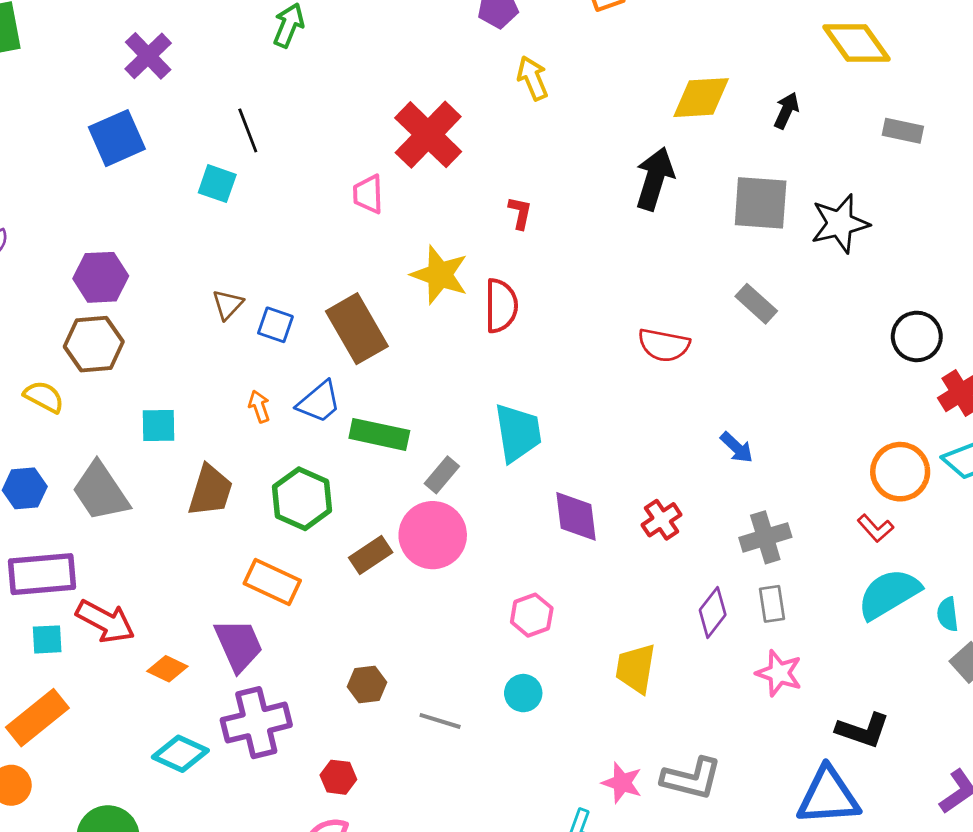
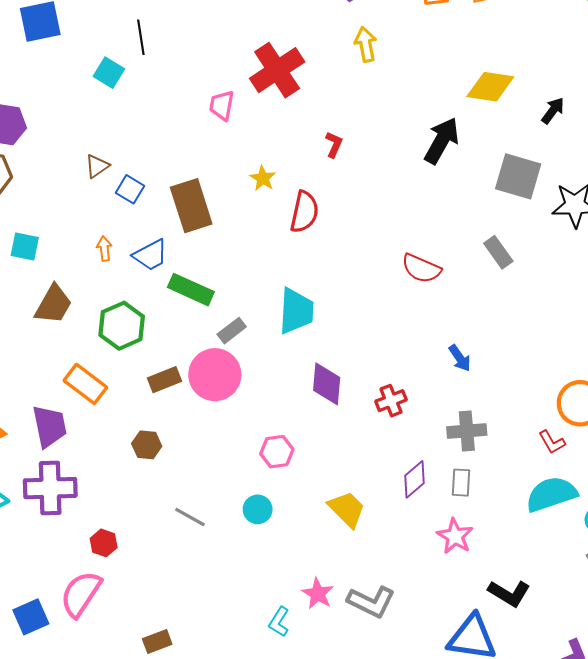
yellow star: (440, 275) -> (263, 178), size x0.6
yellow trapezoid: (636, 668) -> (347, 509), turned 114
brown hexagon: (367, 684) -> (147, 445), moved

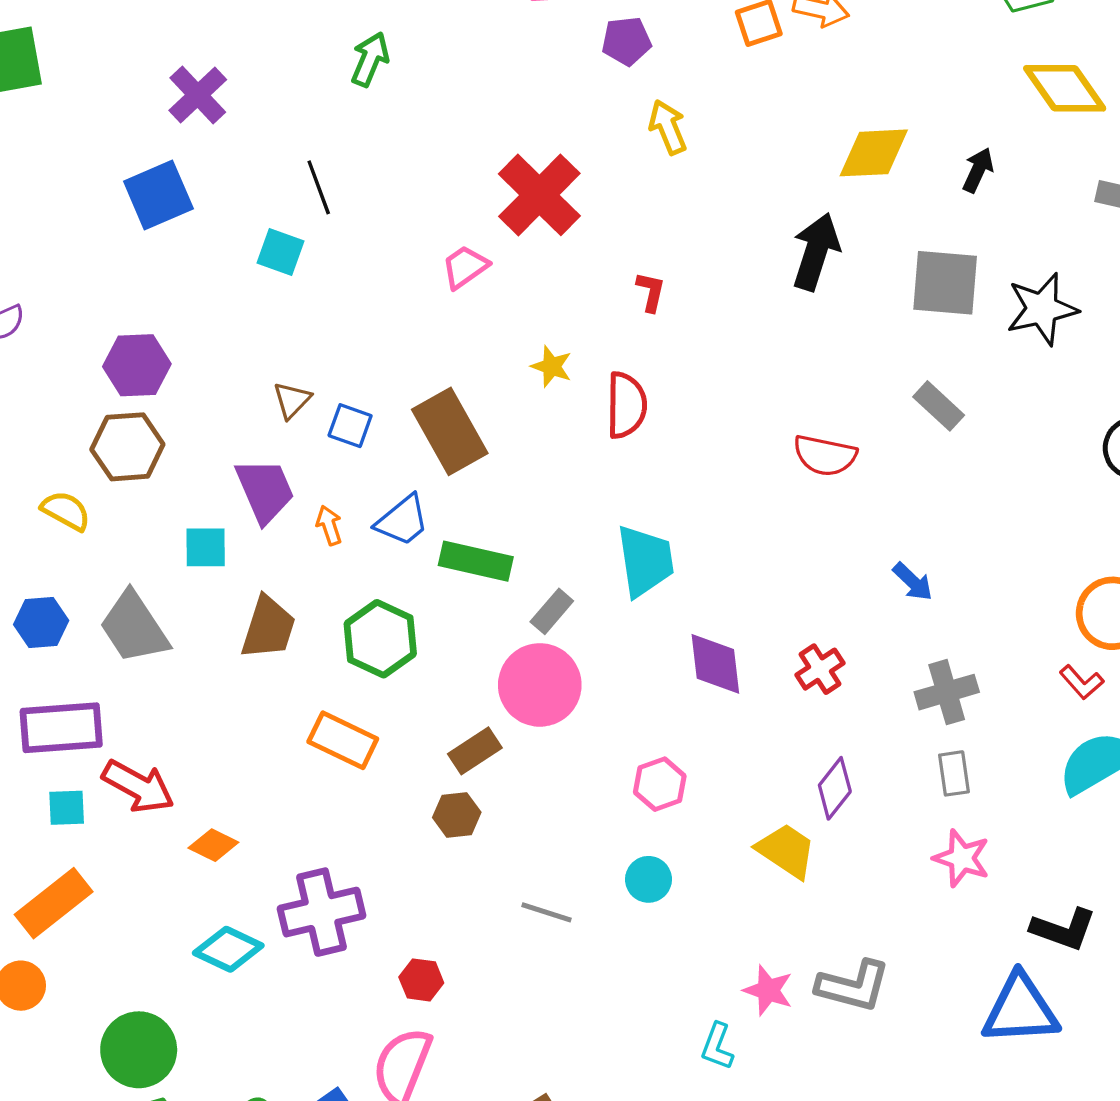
pink trapezoid: (222, 105) -> (465, 267), turned 56
brown rectangle: (164, 380) -> (475, 751), moved
purple trapezoid: (50, 426) -> (265, 490), moved
purple diamond: (415, 479) -> (835, 788), moved

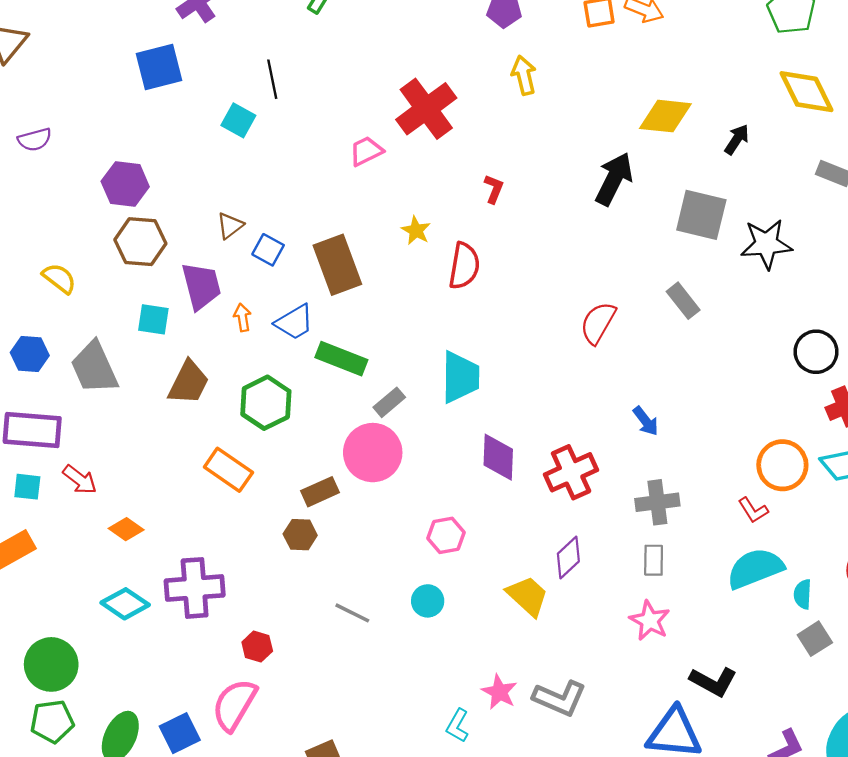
brown hexagon: (127, 447) -> (140, 242), moved
red semicircle: (825, 455) -> (598, 323), turned 99
red cross: (820, 669) -> (571, 472), size x1.5
red arrow: (138, 786) -> (80, 480), size x0.7

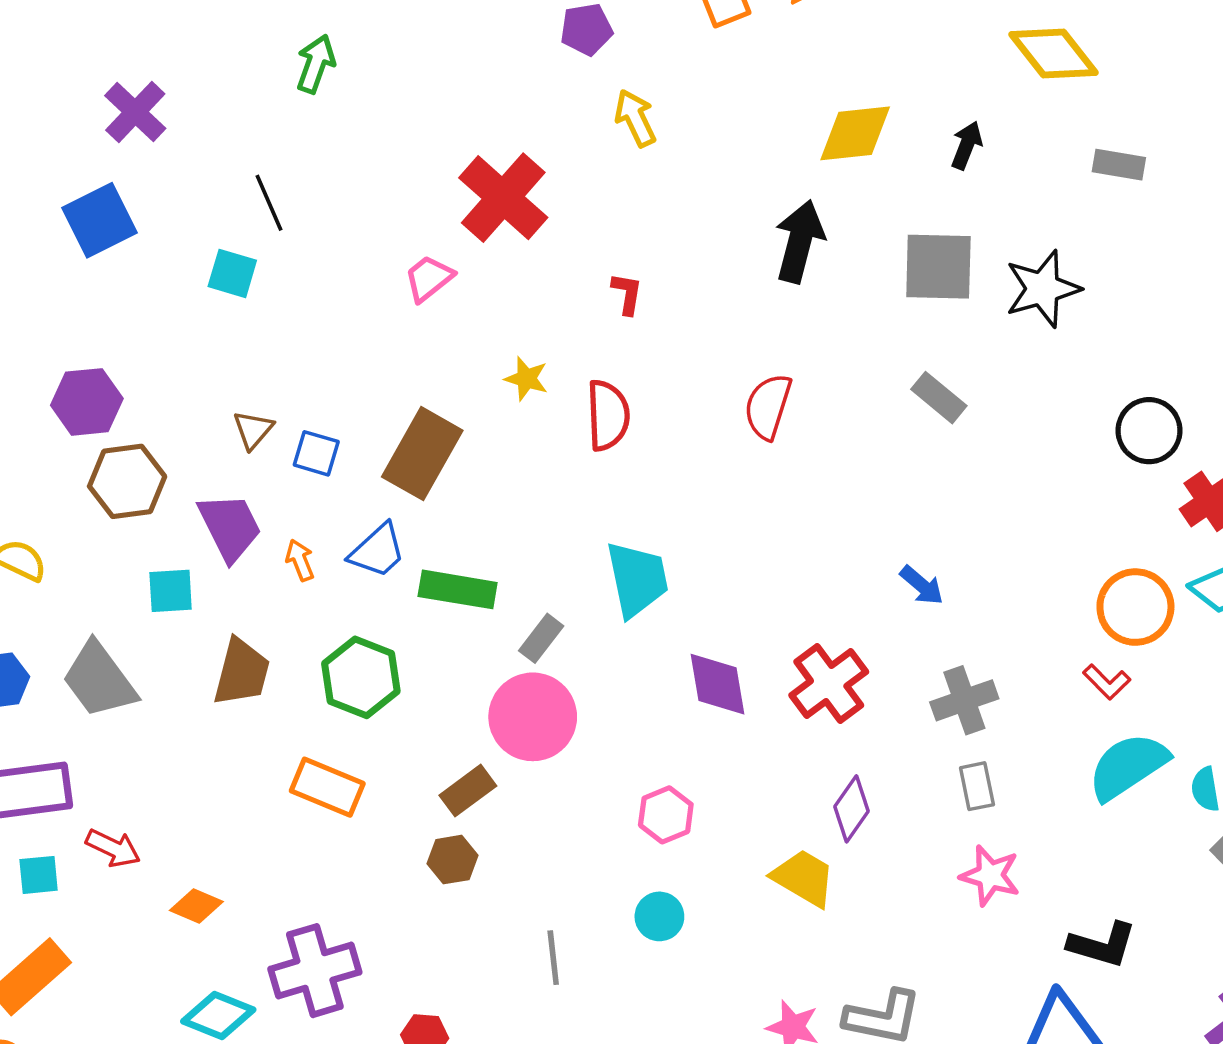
brown rectangle: (337, 265) -> (422, 454), turned 62
red semicircle: (598, 323) -> (768, 406), moved
gray line: (352, 613) -> (553, 958), turned 69

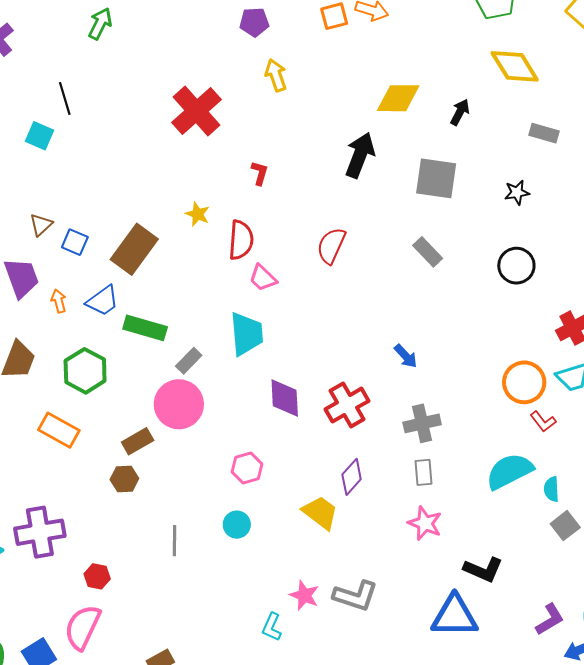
pink trapezoid: (429, 278) -> (263, 278), moved, turned -104
black star: (1043, 289) -> (517, 192), moved, size x0.6
black circle: (1149, 431) -> (516, 266), moved
red L-shape: (1107, 682) -> (543, 421), moved

